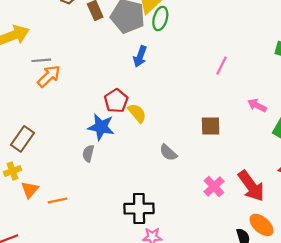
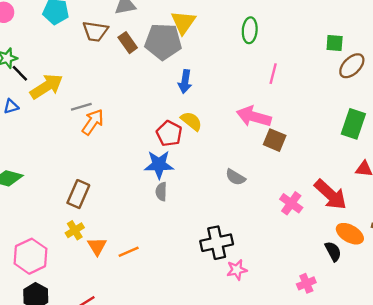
green ellipse: (160, 18) -> (250, 30), moved
pink arrow: (257, 105) -> (254, 117), moved, size x1.6
yellow semicircle: (137, 113) -> (191, 121), moved
brown square: (211, 126) -> (275, 140), turned 35
gray semicircle: (88, 153) -> (161, 192), moved

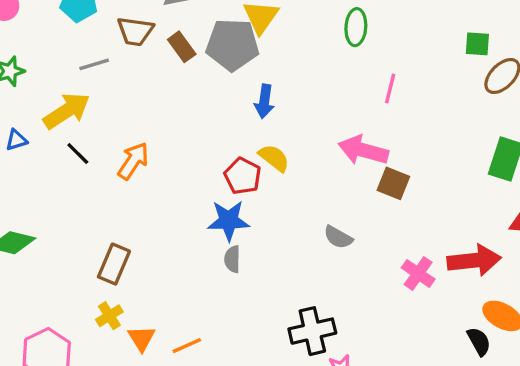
black line: (20, 73) -> (78, 153), moved
gray line: (81, 107) -> (94, 64), moved
red arrow: (330, 195) -> (474, 260), turned -48

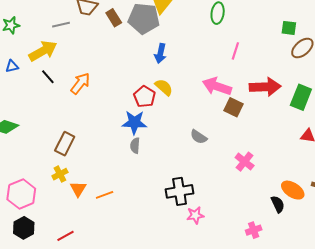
red arrow: (474, 260) -> (265, 87), moved

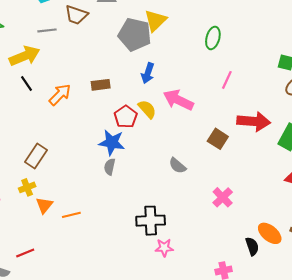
brown rectangle: (114, 18) -> (101, 85), moved, turned -72
pink arrow: (217, 86) -> (178, 100), moved

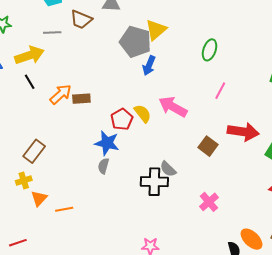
blue arrow: (148, 73) -> (149, 66), moved
brown rectangle: (101, 85) -> (81, 99), moved
black cross: (151, 221) -> (154, 182), moved

